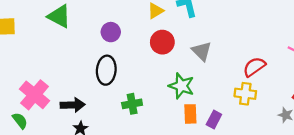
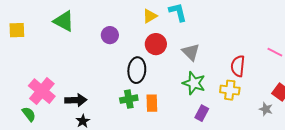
red semicircle: (254, 67) -> (238, 66), turned -50
black ellipse: (106, 70) -> (137, 70), moved
green star: (181, 86) -> (194, 83), moved
orange rectangle: (190, 114) -> (152, 103), moved

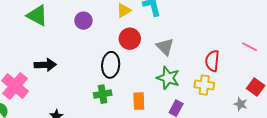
purple circle: (110, 35) -> (83, 21), moved
black arrow: (76, 100) -> (45, 65), moved
orange rectangle: (152, 103) -> (139, 101), moved

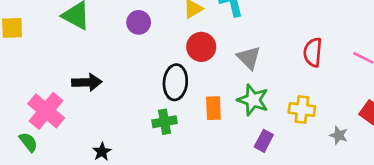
red semicircle: (212, 61) -> (313, 52), moved
orange rectangle: (139, 101) -> (213, 108), moved
gray star: (241, 104) -> (339, 135), moved

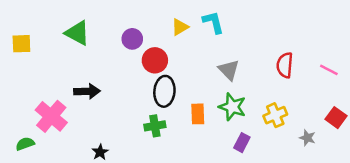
red circle: (201, 47) -> (155, 60), moved
yellow cross: (302, 109) -> (275, 115), turned -30
green semicircle: (28, 142) -> (25, 144), moved, turned -72

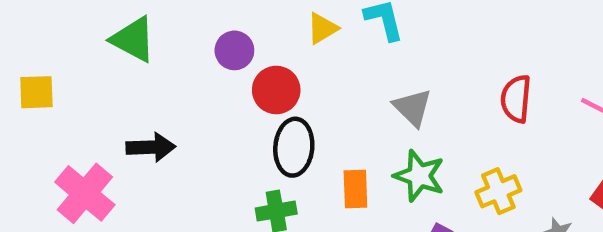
yellow square: (21, 44) -> (36, 92), moved

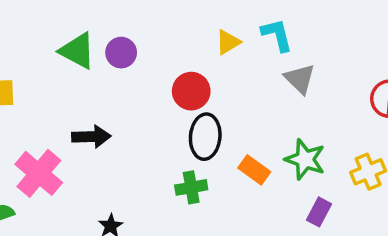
purple circle: (234, 50) -> (121, 53), moved
gray triangle: (413, 108) -> (300, 79), moved
orange rectangle: (355, 189) -> (254, 170), turned -52

